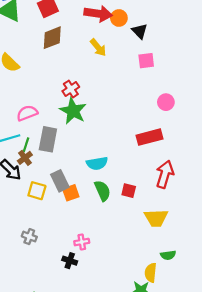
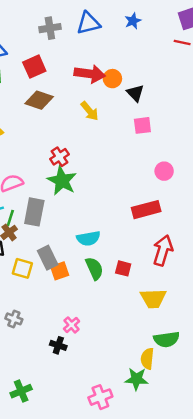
brown diamond: (52, 38) -> (39, 100), turned 40
pink cross: (82, 242) -> (72, 325), turned -32
green semicircle: (168, 255) -> (166, 339), size x1.5

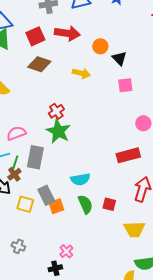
red arrow: (90, 74) -> (67, 33), moved
yellow arrow: (90, 111) -> (81, 73), turned -36
black cross: (58, 345) -> (55, 268), turned -32

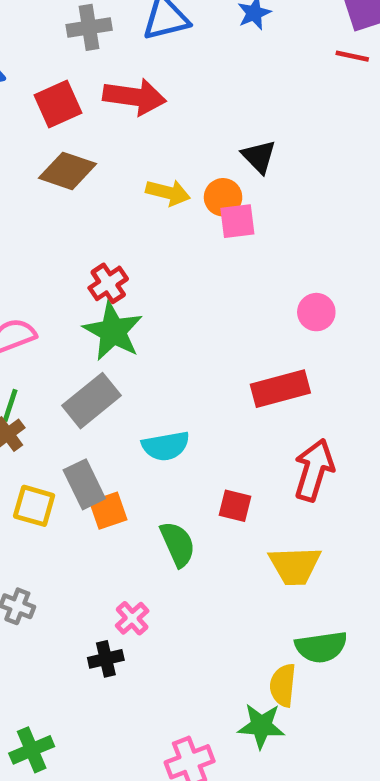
orange circle: (100, 46) -> (223, 197), moved
pink square: (125, 85) -> (237, 221), moved
gray rectangle: (35, 157) -> (91, 401), moved, turned 40
green semicircle: (85, 204) -> (178, 544), moved

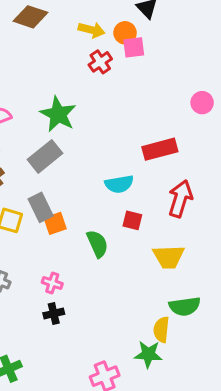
red cross: (108, 283) -> (100, 62), moved
pink circle: (316, 312) -> (202, 103), moved
cyan semicircle: (166, 446) -> (119, 184), moved
pink cross: (132, 618) -> (52, 283), moved, turned -30

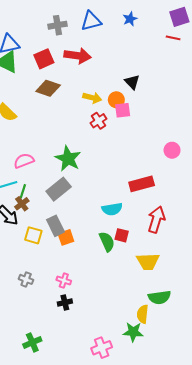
green semicircle: (97, 244) -> (107, 242), moved

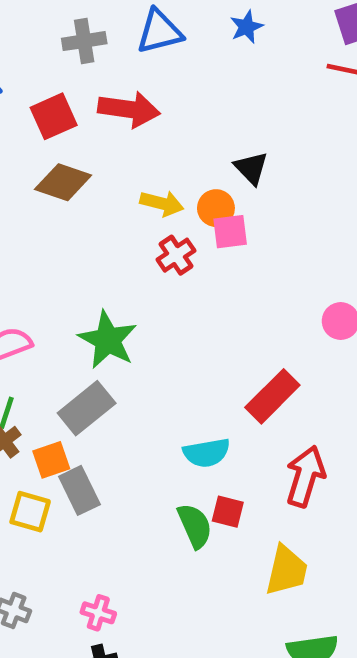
red rectangle: (142, 184) -> (272, 396), turned -30
orange square: (66, 237) -> (51, 460), moved
yellow trapezoid: (148, 262) -> (287, 570), turned -75

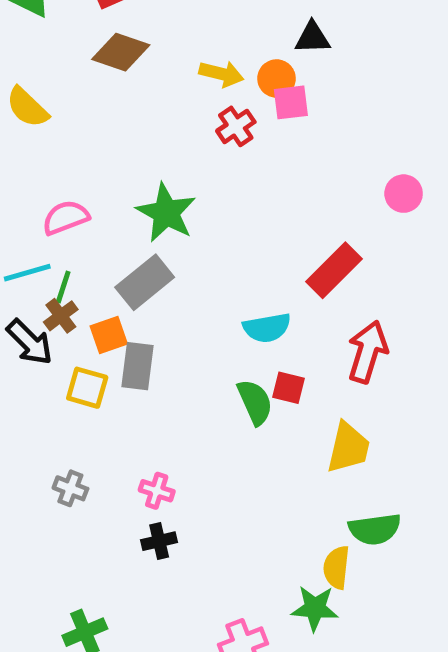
black triangle: (251, 168) -> (312, 38), turned -48
gray rectangle: (79, 490) -> (138, 366), turned 33

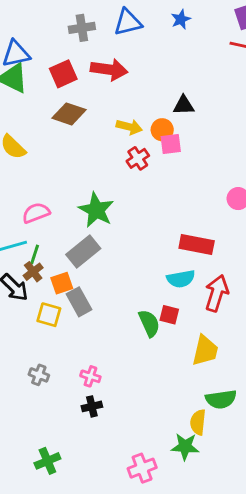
red rectangle: (334, 270) -> (197, 244), turned 56
cyan semicircle: (267, 328) -> (181, 279), moved
gray rectangle: (138, 366) -> (79, 302), turned -36

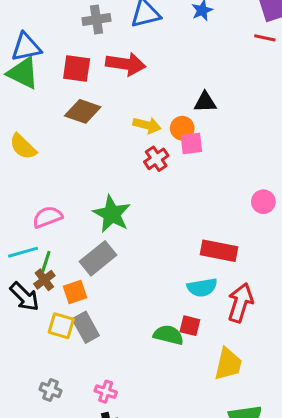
red square: (63, 74) -> (77, 68), turned 32
gray rectangle: (79, 302) -> (86, 327), moved
green semicircle: (149, 323) -> (168, 335), turned -52

